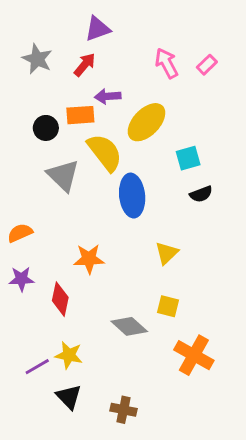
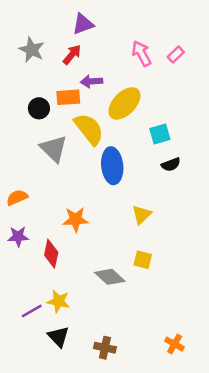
orange cross: (194, 355) -> (175, 344), moved, size x0.6

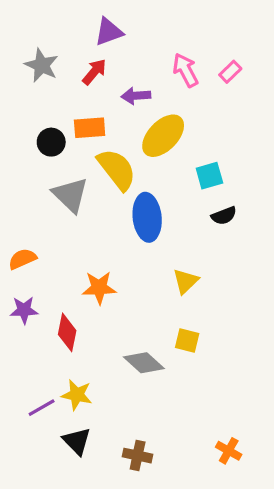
purple arrow: (91, 81) -> (136, 96), moved

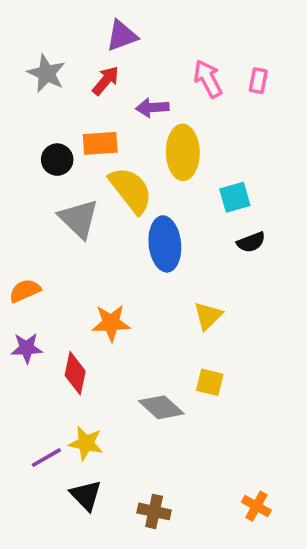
pink rectangle: (230, 72) -> (258, 81), turned -35
yellow ellipse: (163, 136) -> (183, 152), turned -45

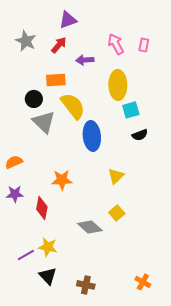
yellow ellipse: (183, 152) -> (118, 85), moved
black circle: (57, 160) -> (34, 99), moved
yellow square: (210, 382) -> (117, 213), turned 35

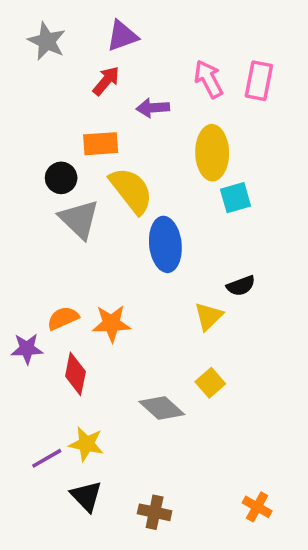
gray star: (26, 41) -> (47, 41), moved
pink rectangle: (144, 45) -> (259, 81), size x1.5
black semicircle: (140, 135) -> (241, 286), moved
orange semicircle: (14, 162) -> (63, 318), moved

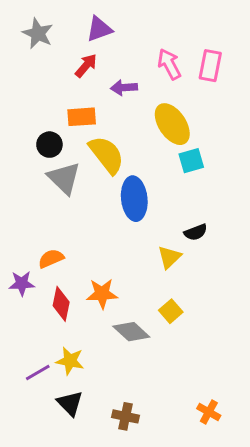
yellow ellipse: (212, 153) -> (172, 124), turned -33
orange star: (111, 324) -> (102, 294), moved

